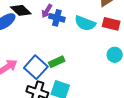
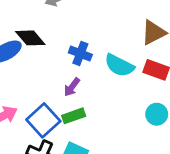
purple arrow: (47, 11) -> (72, 87), moved

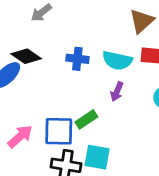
purple arrow: (72, 87) -> (117, 92), moved
blue square: (43, 120) -> (59, 131), turned -32

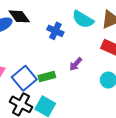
cyan semicircle: (117, 60) -> (83, 19), moved
blue square: (59, 131) -> (24, 78), turned 30

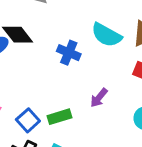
blue square: (24, 78) -> (28, 120), size x0.7

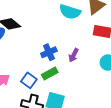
blue cross: (69, 53) -> (49, 52), moved, turned -35

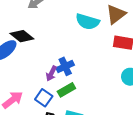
purple arrow: (74, 55) -> (51, 73), moved

